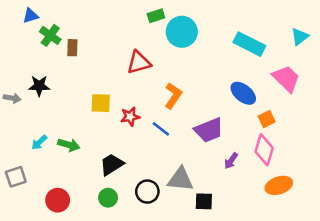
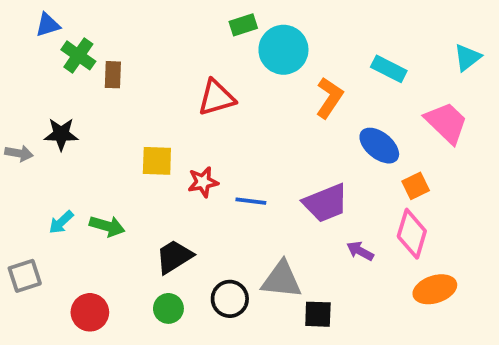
cyan rectangle: (249, 44) -> (389, 69), size x0.7
orange L-shape: (173, 96) -> (329, 98), moved
blue line: (161, 129) -> (251, 201), turned -30
purple arrow: (231, 161) -> (360, 251), turned 84

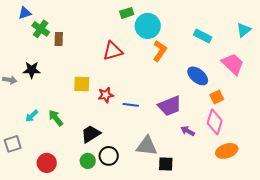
orange L-shape: (329, 98) -> (160, 51), moved
green arrow: (107, 226) -> (56, 118), turned -144
black circle: (230, 299) -> (109, 156), moved

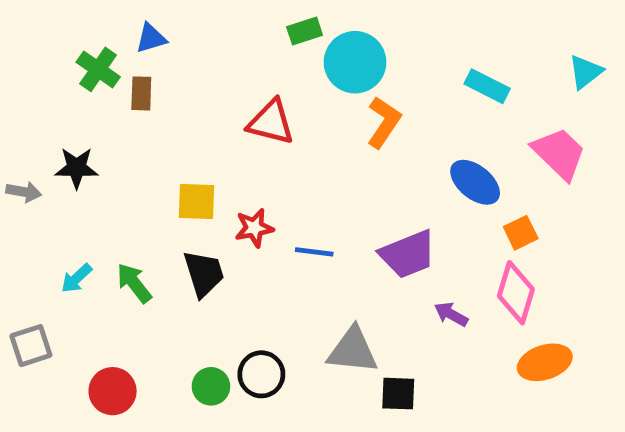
blue triangle: (25, 13) -> (151, 38), moved
red triangle: (113, 51) -> (271, 122), turned 30
black trapezoid: (91, 134) -> (204, 273), moved, turned 105

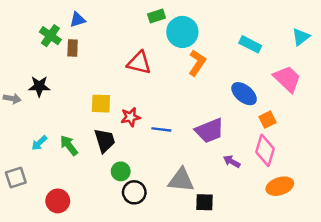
green circle: (211, 386) -> (121, 171), moved

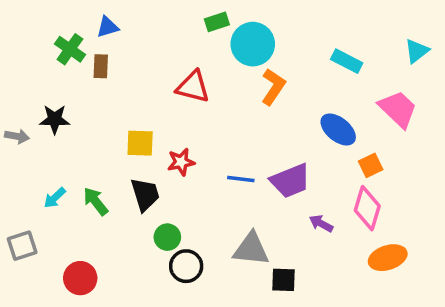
blue line: (161, 129) -> (241, 179), moved

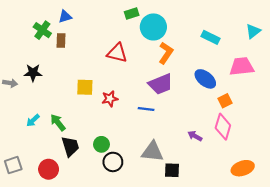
pink trapezoid: (398, 109) -> (242, 66), turned -50
purple trapezoid: (290, 181) -> (161, 84), moved
black trapezoid: (145, 194) -> (70, 146), moved
gray square: (22, 246) -> (13, 165), moved
orange ellipse: (388, 258) -> (243, 168), moved

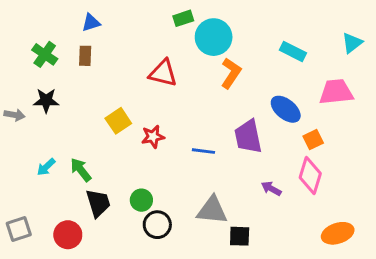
green cross: (42, 30) -> (45, 54), moved
purple trapezoid: (161, 84) -> (248, 137), moved, turned 100
yellow square: (85, 87) -> (118, 121), turned -36

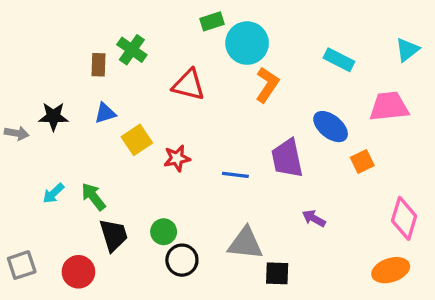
blue triangle: (91, 23) -> (105, 113), moved
green cross: (45, 54) -> (132, 50), moved
pink diamond: (310, 176) -> (404, 218), moved

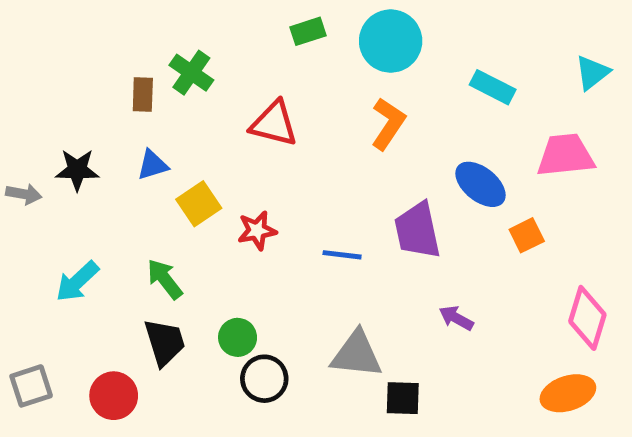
cyan circle: (247, 43) -> (391, 41), moved
cyan arrow: (53, 193) -> (77, 282), size x1.4
green arrow: (93, 197) -> (165, 279), moved

